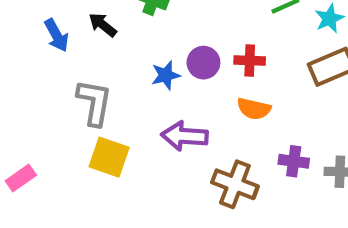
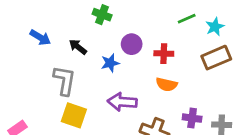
black arrow: (103, 25) -> (78, 47), moved
blue arrow: (57, 35) -> (40, 37), turned -30
purple circle: (203, 63) -> (132, 44), moved

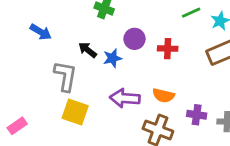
black arrow: (78, 47) -> (88, 50), moved
orange semicircle: (167, 84) -> (164, 95), moved

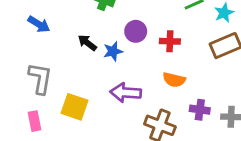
gray L-shape: (65, 76) -> (40, 78), moved
orange semicircle: (164, 95) -> (174, 80), moved
pink rectangle: (17, 126) -> (35, 121), moved, turned -66

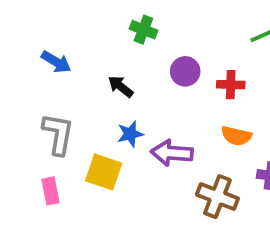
blue star: (113, 51) -> (130, 134), moved

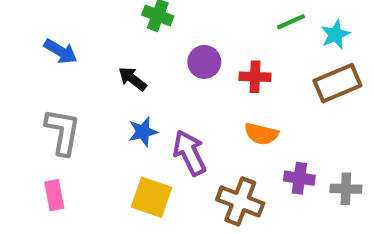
purple arrow: (172, 153) -> (189, 153), turned 60
yellow square: (104, 172) -> (151, 197), moved

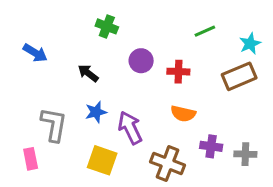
cyan star: (335, 34) -> (250, 44), moved
gray L-shape: (63, 132) -> (54, 125), moved

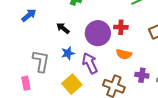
blue arrow: (35, 53) -> (29, 15), turned -70
purple circle: (141, 61) -> (98, 33), moved, size x1.6
yellow square: (102, 160) -> (72, 84), turned 30

